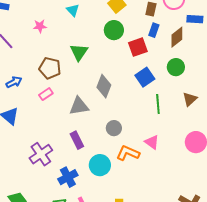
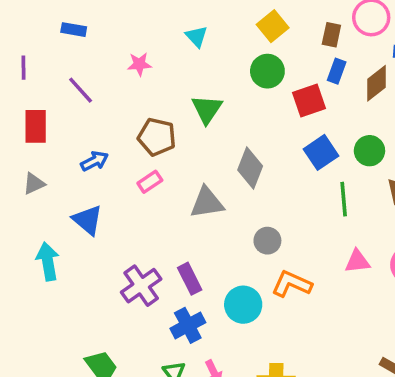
green circle: (176, 67) -> (369, 151), moved
purple rectangle: (77, 140) -> (190, 279), moved
pink triangle: (152, 142) -> (357, 261), moved, turned -42

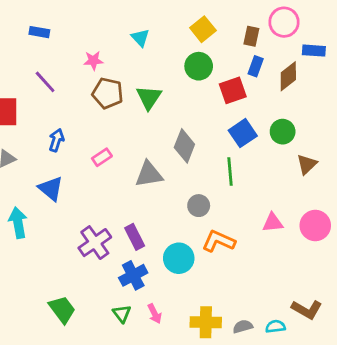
brown pentagon: (157, 137) -> (108, 93), moved
blue arrow: (94, 161) -> (56, 140), turned -45
green line: (344, 199) -> (230, 171), moved

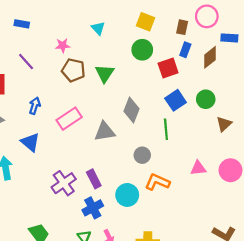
yellow square: (203, 29) -> (145, 22), turned -30
pink rectangle: (102, 157) -> (69, 119), size x1.6

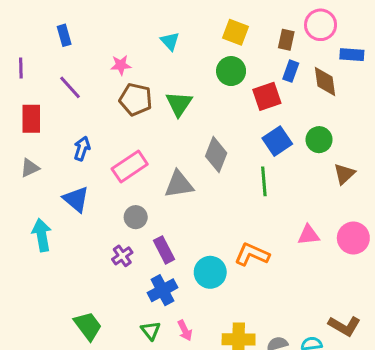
blue rectangle: (22, 24) -> (64, 35), turned 64
brown diamond: (210, 57) -> (325, 81), turned -60
gray circle: (142, 155) -> (136, 217), moved
purple cross: (64, 183) -> (122, 256), size x0.6

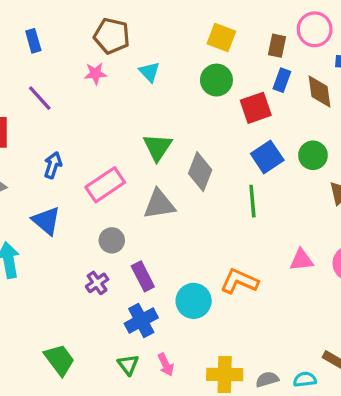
cyan triangle: (170, 41) -> (149, 72), moved
brown pentagon: (136, 99) -> (112, 36), moved
green triangle: (179, 104) -> (158, 147), moved

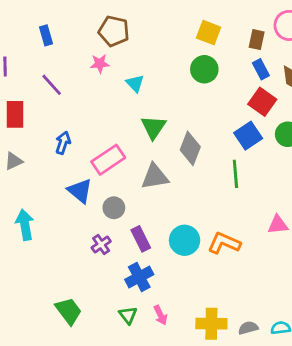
cyan triangle: (149, 72) -> (135, 83), moved
blue rectangle: (282, 80) -> (261, 69), turned -48
red square: (256, 108) -> (262, 102), moved, turned -36
blue triangle: (46, 221) -> (80, 191), moved
cyan circle: (194, 301) -> (185, 240), moved

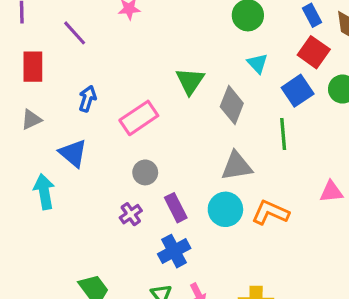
cyan triangle: (135, 83) -> (257, 63), moved
gray triangle: (155, 177) -> (237, 166), moved
blue triangle: (80, 191) -> (73, 153), moved

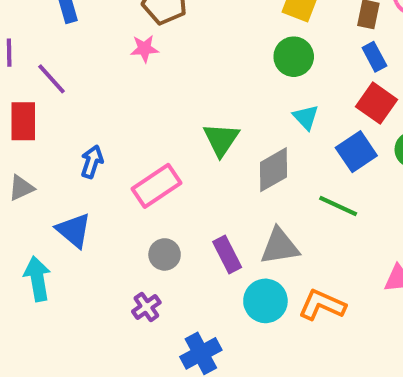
purple line: (75, 33) -> (52, 79), moved
gray diamond: (232, 105) -> (274, 170), turned 39
green line: (283, 134) -> (338, 206), turned -60
purple rectangle: (176, 208) -> (227, 254), moved

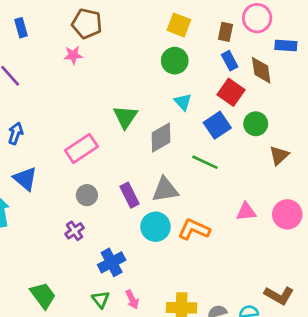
blue arrow: (92, 162) -> (16, 133), moved

